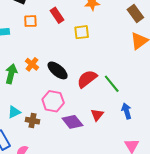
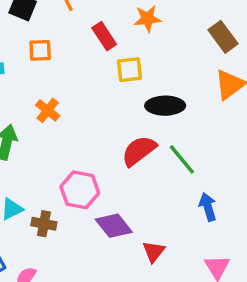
red rectangle: (57, 15) -> (104, 36), moved
orange cross: (32, 64) -> (48, 110), moved
black ellipse: (58, 70) -> (165, 106), moved, turned -40
red triangle: (97, 115) -> (154, 252), moved

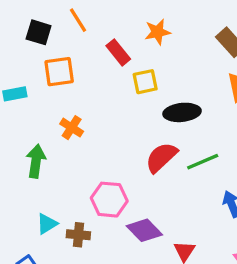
orange square: (40, 50) -> (59, 72), size x1.4
green line: (182, 159) -> (203, 162), turned -68

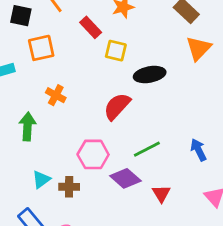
yellow square: (145, 82) -> (116, 51), turned 30
red semicircle: (161, 157) -> (117, 106), moved
green line: (203, 162) -> (147, 149), moved

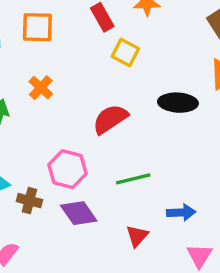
black ellipse: (150, 75) -> (178, 103), moved
blue arrow: (198, 150) -> (181, 212), moved, turned 100
purple diamond: (125, 178) -> (79, 213), moved

